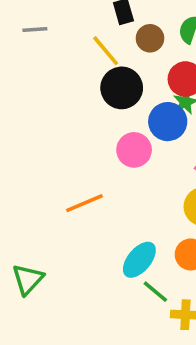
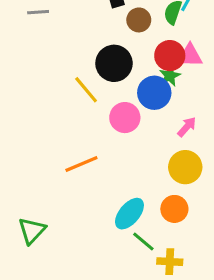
yellow line: (106, 51) -> (86, 90), moved

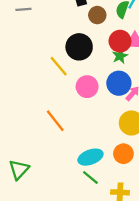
blue circle: (154, 93) -> (119, 83), moved
orange line: (81, 164) -> (55, 121), turned 75
cyan ellipse: (129, 214) -> (90, 157), turned 30
green line: (143, 241) -> (90, 178), moved

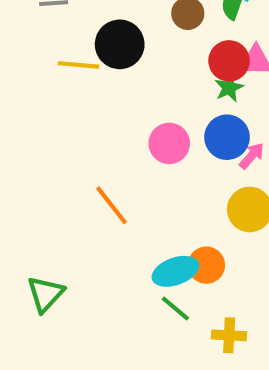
black circle: (79, 47) -> (120, 44), moved
yellow line: (59, 66) -> (78, 65), moved, turned -45
orange circle: (123, 154) -> (206, 265), moved

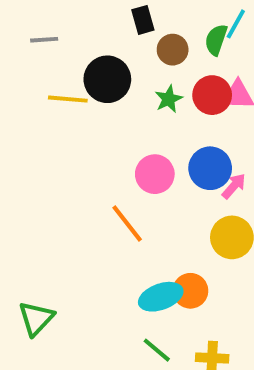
green star: (229, 88) -> (169, 99), moved
orange line: (111, 205) -> (127, 224), moved
green line: (175, 308) -> (157, 350), moved

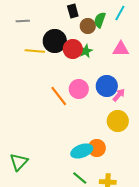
green semicircle: (216, 40) -> (100, 20), moved
red circle: (212, 95) -> (73, 49), moved
orange line: (127, 224) -> (59, 96), moved

